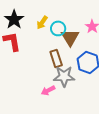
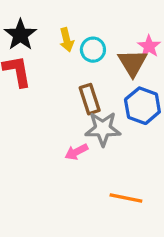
yellow arrow: (42, 22) -> (67, 40), turned -48
brown triangle: (70, 37) -> (133, 63), moved

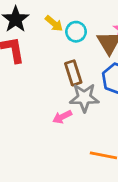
yellow arrow: (67, 40) -> (54, 23), turned -36

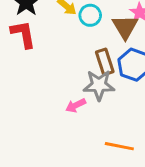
brown rectangle: (73, 73) -> (105, 62), moved

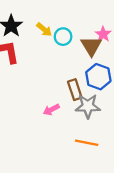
brown rectangle: (105, 62) -> (75, 90), moved
gray star: (99, 85) -> (88, 106), moved

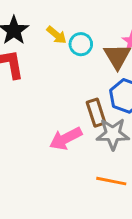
pink arrow: (51, 110) -> (66, 138), size x1.5

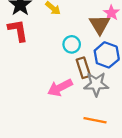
cyan circle: (81, 44) -> (72, 44), moved

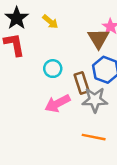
cyan circle: (72, 44) -> (53, 69), moved

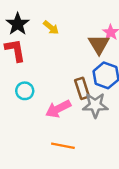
cyan circle: (53, 69) -> (25, 91), moved
orange line: (94, 137) -> (63, 146), moved

